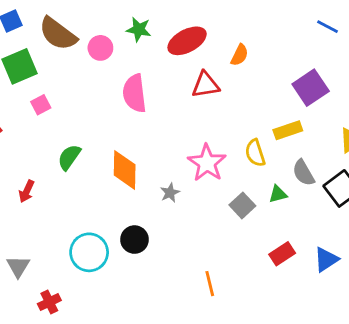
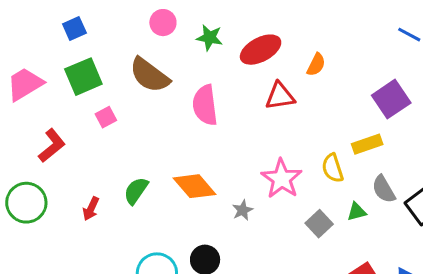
brown semicircle: (58, 34) -> (149, 75), moved
pink circle: (100, 48) -> (163, 23), moved
green semicircle: (69, 157) -> (136, 191), moved
orange diamond: (125, 170) -> (195, 186), turned -42

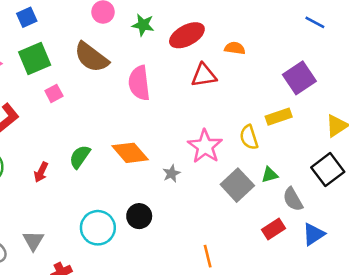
orange semicircle: (316, 65) -> (235, 48), turned -108
gray semicircle: (384, 189) -> (293, 199), moved
gray square: (319, 224) -> (237, 185), size x1.4

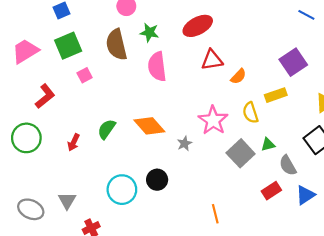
green star: (143, 25) -> (149, 32), moved
orange semicircle: (235, 48) -> (238, 76), moved, turned 126
brown semicircle: (91, 57) -> (116, 45), turned 40

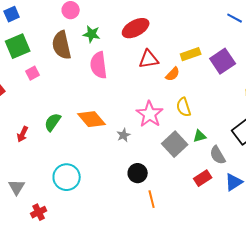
yellow rectangle: (276, 95) -> (191, 54), moved
black circle: (157, 180) -> (138, 173), moved

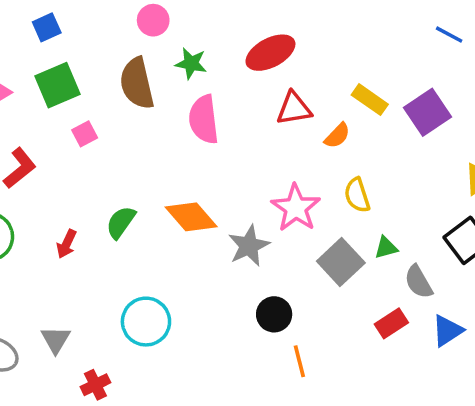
yellow rectangle: (191, 54) -> (370, 100), turned 54
gray star: (124, 135) -> (249, 246), size x1.6

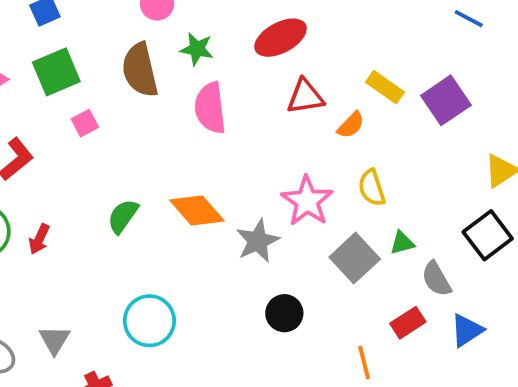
red arrow: (67, 244) -> (39, 239), moved
orange line: (299, 361) -> (364, 363), moved

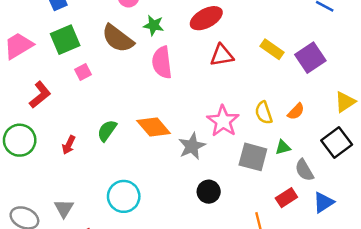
brown semicircle: (140, 70) -> (118, 39), turned -40
orange semicircle: (351, 125) -> (296, 111), moved
red arrow: (39, 239) -> (69, 145), moved
gray square: (355, 258) -> (253, 157), turned -32

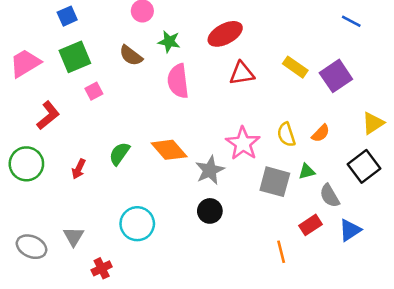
brown semicircle: (118, 39) -> (131, 56), size x0.7
black circle: (209, 192) -> (210, 211), moved

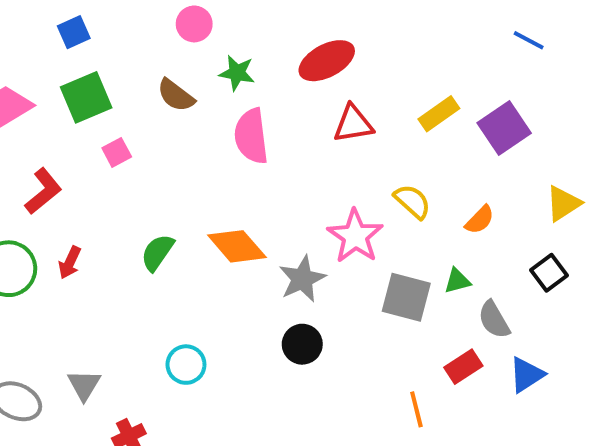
yellow rectangle: (295, 67) -> (439, 114), turned -70
yellow semicircle: (286, 135) -> (412, 201), moved, turned 150
black square: (364, 166) -> (549, 273), size x0.7
red arrow: (79, 169) -> (70, 263), moved
cyan circle: (137, 224) -> (186, 365), size x0.7

